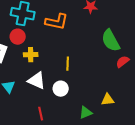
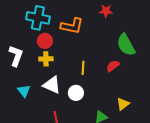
red circle: (18, 37) -> (45, 41), moved
red semicircle: (123, 62) -> (113, 66), moved
yellow triangle: (108, 100) -> (123, 104), turned -32

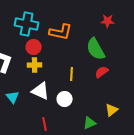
red star: (106, 11) -> (108, 21), moved
green semicircle: (126, 45) -> (96, 49), moved

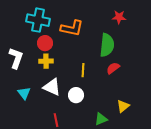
green semicircle: (96, 49) -> (107, 45), turned -145

